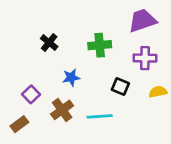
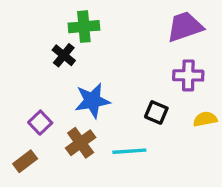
green cross: (100, 45) -> (84, 27), moved
blue star: (71, 78) -> (92, 101), size x1.5

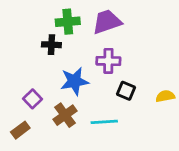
purple trapezoid: (185, 27) -> (107, 22), moved
black cross: (64, 55) -> (51, 45), turned -36
purple cross: (188, 75) -> (108, 61), moved

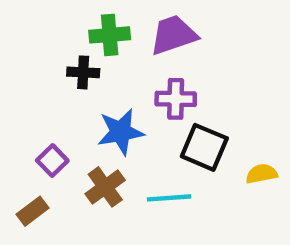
black square: (126, 91) -> (204, 147), size x1.5
yellow semicircle: (165, 96) -> (262, 174), moved

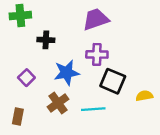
green cross: (110, 35) -> (20, 16), moved
purple square: (52, 161) -> (26, 78), moved
brown rectangle: (32, 211) -> (18, 116), turned -42

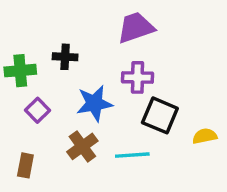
green cross: (20, 16) -> (20, 71), moved

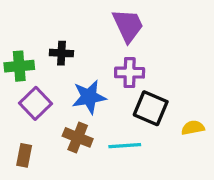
purple trapezoid: (136, 27) -> (128, 26), turned 84
purple square: (38, 110) -> (35, 103), size x1.4
brown cross: (82, 146) -> (78, 137), turned -32

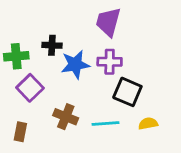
purple trapezoid: (128, 26) -> (108, 22), turned -140
blue star: (89, 97) -> (75, 65), moved
yellow semicircle: (193, 128) -> (148, 124), moved

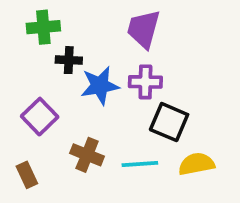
green cross: (16, 56) -> (43, 27), moved
yellow semicircle: (148, 124) -> (196, 164), size x1.4
brown rectangle: (20, 132) -> (27, 175), turned -36

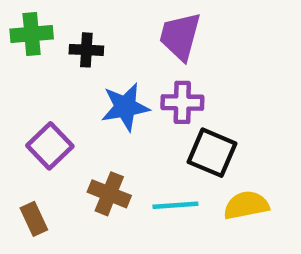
green cross: (43, 27) -> (32, 34), moved
black cross: (69, 60) -> (86, 50), moved

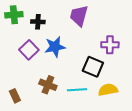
purple cross: (182, 102) -> (110, 45), moved
purple square: (50, 146) -> (29, 50), moved

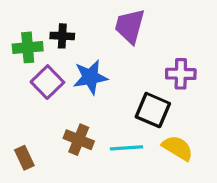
green cross: (14, 15) -> (28, 47), moved
yellow semicircle: (108, 90) -> (178, 148), turned 42

